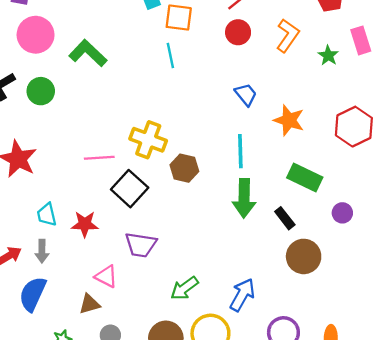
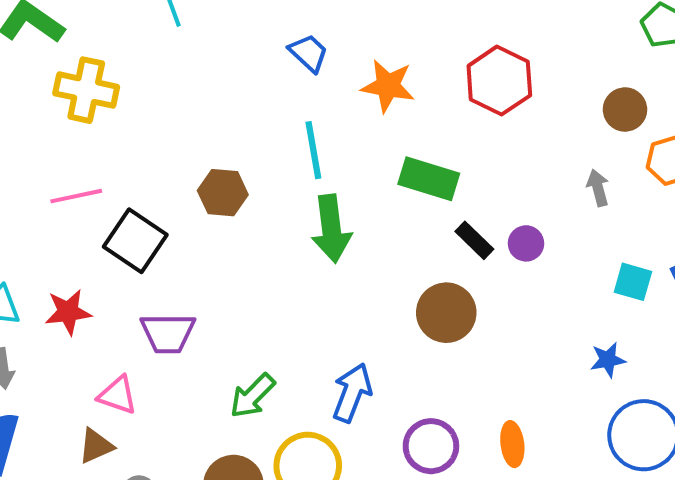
yellow cross: (148, 140) -> (86, 90), moved
purple circle: (342, 213) -> (526, 243), moved
black rectangle: (285, 218) -> (474, 240), moved

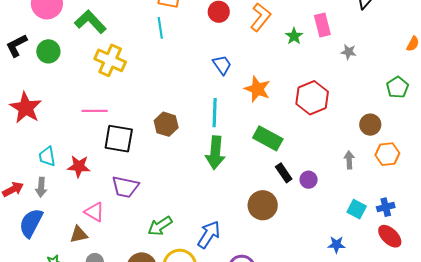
black square: (135, 241) -> (119, 139), turned -36

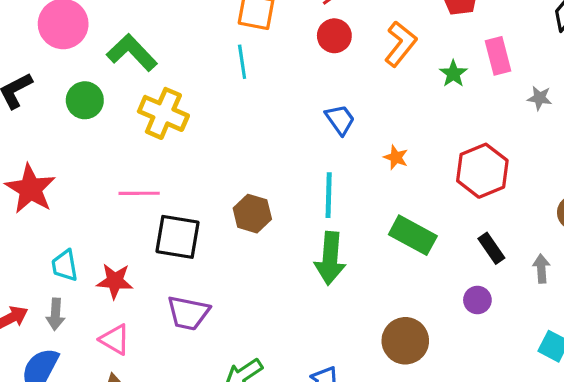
green circle: (48, 51) -> (85, 100), moved
orange star: (257, 89) -> (396, 157), size x0.6
black rectangle: (284, 173) -> (491, 248), moved
pink triangle: (94, 212) -> (115, 339), moved

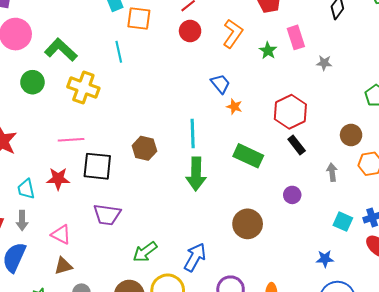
cyan line: (242, 62) -> (119, 52), moved
blue trapezoid: (340, 120) -> (220, 84), moved
black rectangle: (491, 248) -> (297, 145), moved
red star: (115, 281) -> (58, 179), moved

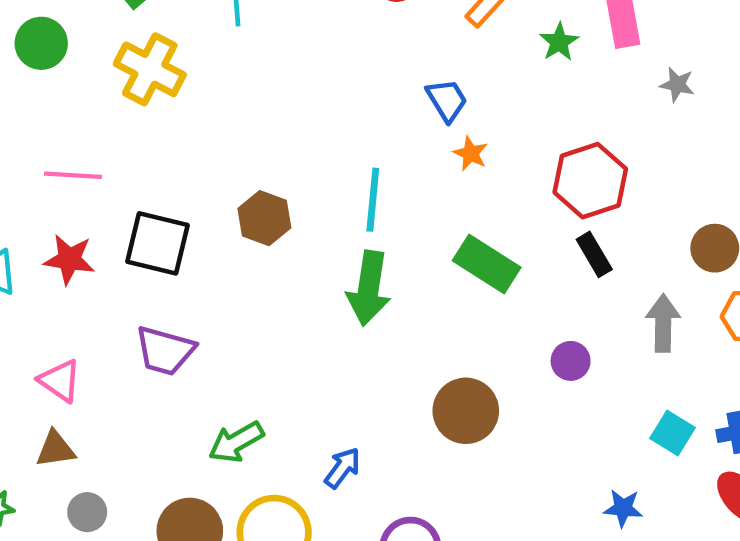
pink line: (71, 140) -> (73, 175), moved
gray arrow: (332, 172) -> (663, 323), size x1.4
blue arrow: (195, 257) -> (343, 468), size x0.7

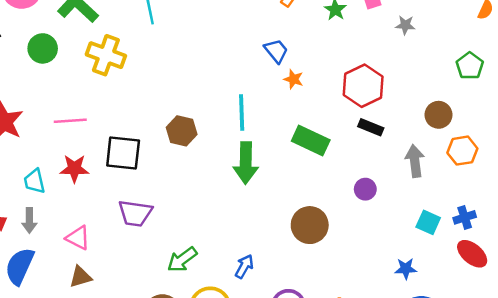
black rectangle: (594, 254) -> (371, 127), turned -30

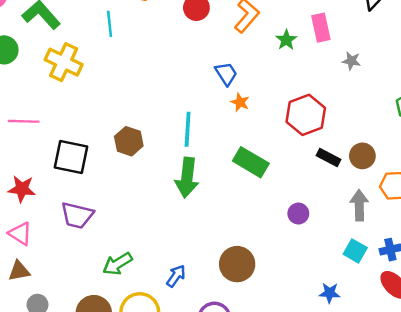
brown circle: (439, 115) -> (362, 156), moved
black rectangle: (371, 127) -> (328, 157), moved
gray arrow: (415, 161) -> (359, 205), moved
red star: (74, 169) -> (22, 189), moved
brown circle: (310, 225) -> (237, 264), moved

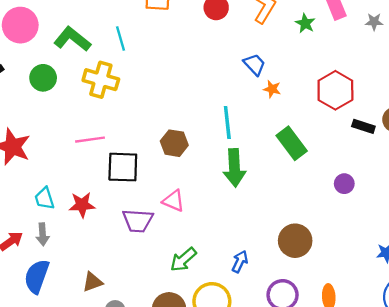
cyan line: (110, 24) -> (121, 39), moved
gray star: (351, 61) -> (374, 22), moved
pink line: (24, 121) -> (90, 140), moved
green rectangle: (251, 162) -> (292, 143), turned 32
pink triangle: (20, 234) -> (174, 201), moved

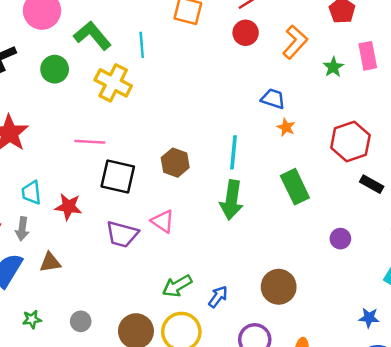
blue trapezoid: (254, 64) -> (273, 99), turned -40
green arrow: (183, 260) -> (177, 286), moved
brown triangle: (93, 282) -> (50, 262), moved

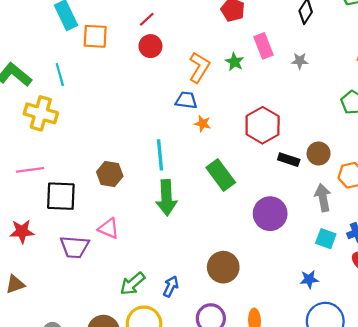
orange L-shape: (295, 42) -> (199, 67), moved
purple circle: (340, 239) -> (270, 214), size x1.8

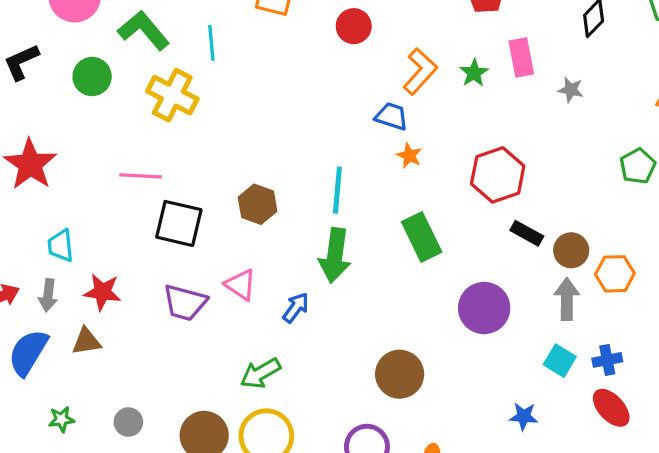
brown circle: (319, 153) -> (571, 250), moved
red star: (22, 231) -> (102, 292), moved
blue arrow: (171, 286) -> (296, 308), moved

